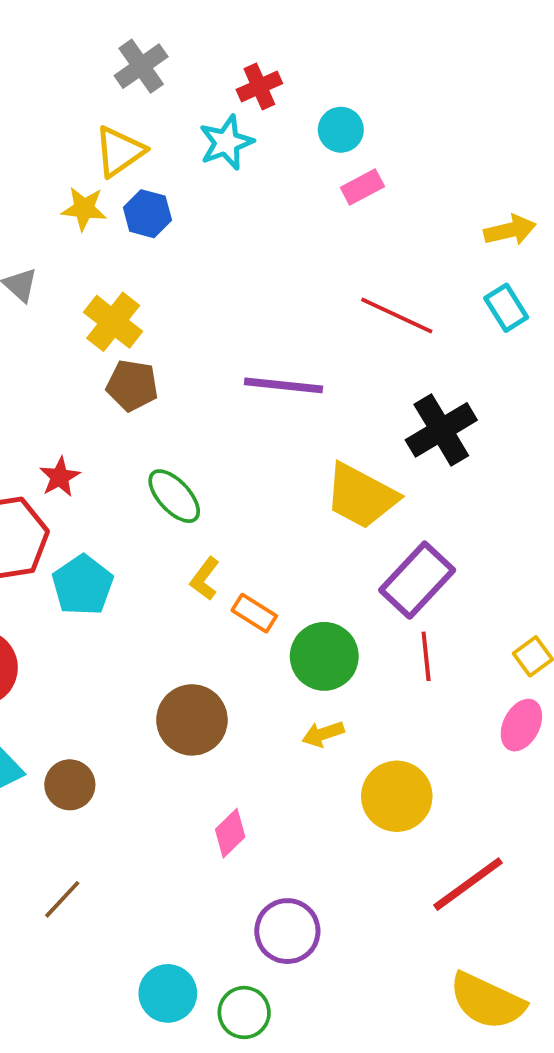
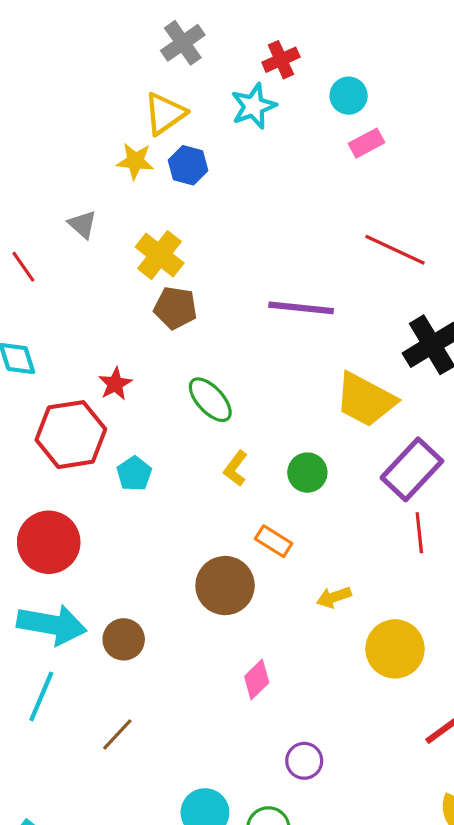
cyan pentagon: (83, 585) -> (134, 474), size x0.7
orange rectangle: (254, 613) -> (274, 541), moved
green circle: (324, 656) -> (307, 473), moved, size x0.7
purple circle: (287, 931) -> (304, 761), size x0.7

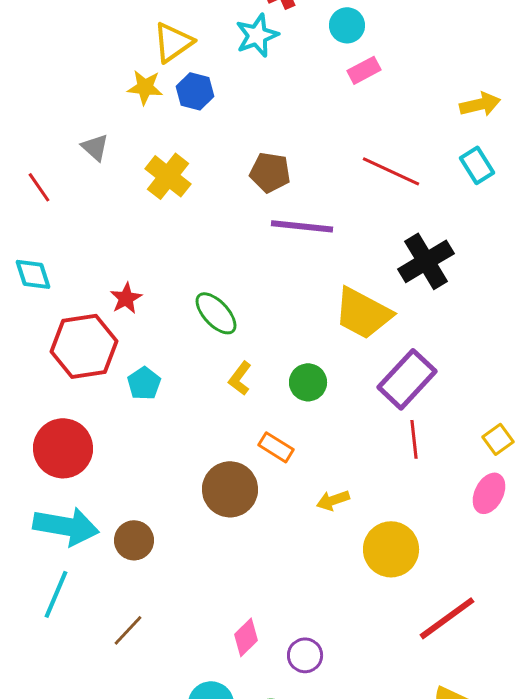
brown pentagon: (175, 308) -> (270, 172), moved
pink diamond: (257, 680) -> (246, 637), moved

